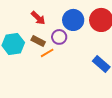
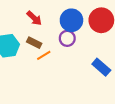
purple circle: (59, 37) -> (67, 38), moved

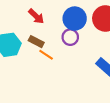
orange line: (44, 55) -> (46, 55), turned 64

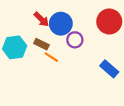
blue circle: (75, 19) -> (61, 24), moved

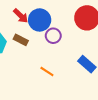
orange line: (51, 57) -> (47, 71), moved

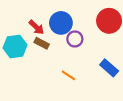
red arrow: (21, 16) -> (36, 27), moved

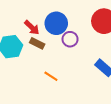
orange line: (68, 75) -> (51, 76), moved

